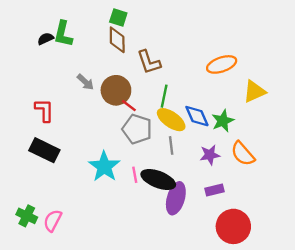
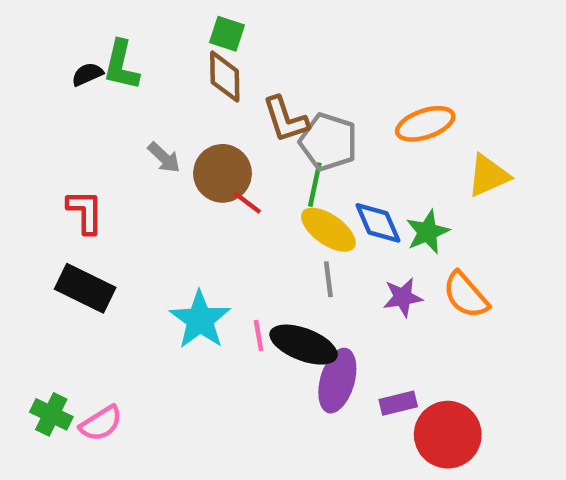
gray pentagon: (137, 129) -> (328, 142), moved
purple rectangle: (215, 190) -> (398, 403), moved
pink semicircle: (53, 221) -> (101, 423), turned -150

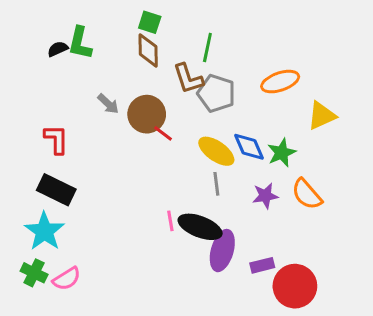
green line: (315, 185) -> (207, 47), moved
cyan star: (200, 320) -> (44, 231), moved

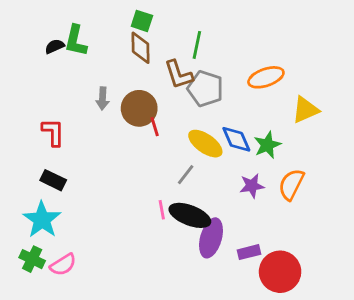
gray arrow: (108, 104) -> (103, 98), turned 50
red line: (163, 133) -> (155, 127), turned 36
gray line: (216, 184) -> (186, 175), moved, turned 45
black rectangle: (56, 190) -> (53, 180), size x0.7
orange semicircle: (307, 194) -> (291, 184), turned 68

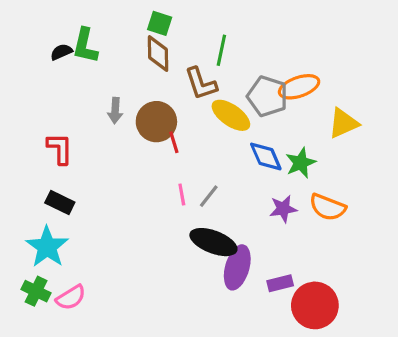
gray pentagon: (205, 89) -> (267, 96), moved
yellow ellipse: (205, 144) -> (231, 115), moved
orange semicircle: (291, 184) -> (328, 207), turned -96
pink line: (162, 210) -> (182, 195), moved

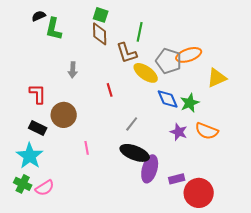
black semicircle: (61, 52) -> (39, 16), moved
brown circle: (156, 122) -> (64, 115), moved
pink line: (182, 195) -> (87, 148), moved
purple star: (283, 209) -> (179, 132), turned 30

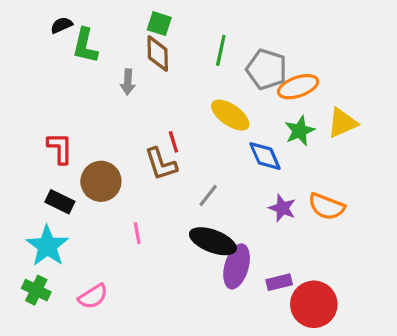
brown L-shape: (127, 53) -> (161, 164), moved
gray pentagon: (169, 61) -> (267, 69), moved
gray arrow: (73, 70) -> (128, 82), moved
green star: (190, 103) -> (300, 131), moved
pink semicircle: (45, 188) -> (93, 296), moved

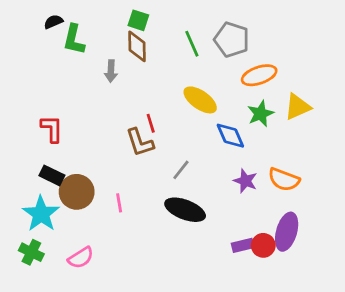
green line: (221, 50) -> (192, 44), turned -36
gray pentagon: (267, 69) -> (232, 40), moved
brown circle: (101, 181) -> (77, 192), moved
purple ellipse: (237, 266) -> (287, 232), moved
red circle: (314, 304) -> (263, 245), moved, size x0.6

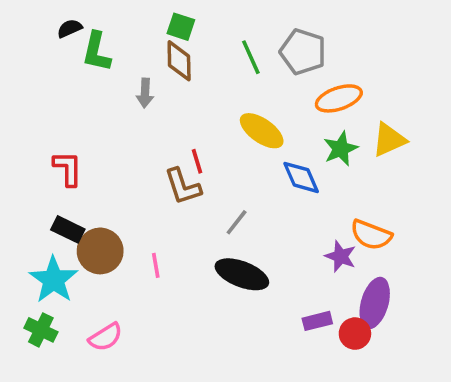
purple star: (245, 181) -> (341, 256), moved
red circle: (263, 245) -> (355, 334), moved

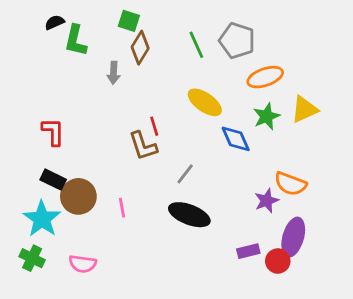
green square: (181, 27) -> (129, 21), moved
brown diamond: (179, 61) -> (140, 48), turned 32
purple star: (341, 256) -> (267, 201), turned 30
pink semicircle: (106, 337) -> (83, 264), turned 40

